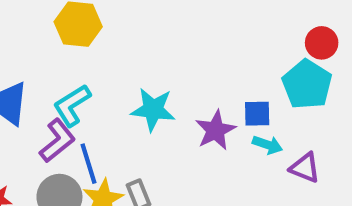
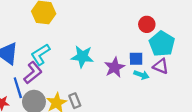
red circle: (322, 43) -> (147, 24), moved
blue line: (89, 164) -> (18, 88), moved
purple triangle: (305, 168) -> (161, 66), moved

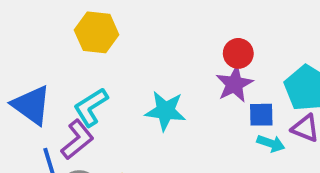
red circle: (147, 24) -> (238, 53), moved
purple star: (115, 67) -> (234, 84), moved

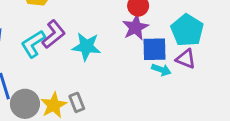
blue square: (261, 115) -> (154, 49), size x1.4
purple L-shape: (77, 140) -> (54, 34), moved

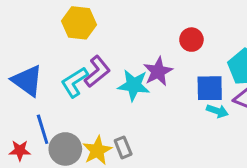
purple star: (135, 27) -> (158, 71), moved

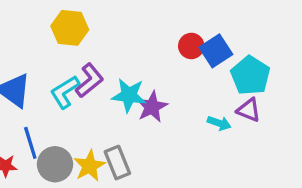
purple star: (158, 71) -> (152, 107), moved
blue square: (210, 88) -> (216, 51), moved, turned -32
gray rectangle: (123, 147) -> (117, 163), size x1.4

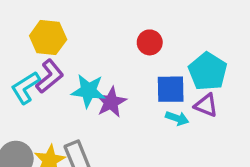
yellow hexagon: (70, 28) -> (48, 38), moved
blue square: (216, 51) -> (171, 89), moved, turned 32

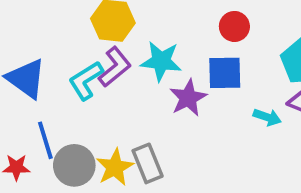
blue square: (171, 89) -> (225, 73), moved
cyan star: (88, 91) -> (161, 61), moved

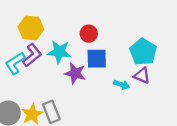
red circle: (234, 26) -> (89, 34), moved
purple star: (188, 98) -> (75, 73), turned -30

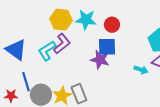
cyan star: (59, 52) -> (86, 20), moved
blue square: (97, 59) -> (107, 47), moved

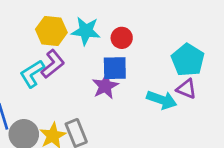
purple star: (100, 60) -> (105, 86), turned 30
cyan arrow: (141, 70) -> (162, 100), size x1.5

